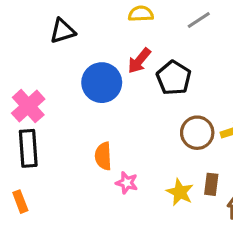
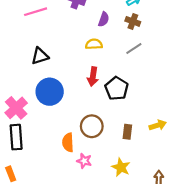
red arrow: (139, 61) -> (93, 77), turned -30
blue circle: (102, 83) -> (50, 92), moved
brown circle: (197, 133) -> (92, 126), moved
brown rectangle: (211, 184) -> (127, 132), moved

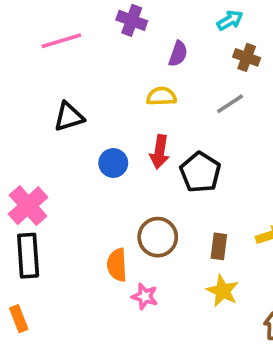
brown cross: (133, 21) -> (247, 57), moved
blue circle: (50, 92) -> (113, 163), moved, size x0.6
yellow star: (121, 167) -> (223, 291), moved

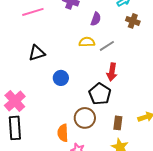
gray line: (230, 104) -> (107, 46), moved
red arrow: (160, 152) -> (112, 72), moved
black pentagon: (200, 172) -> (100, 94), moved

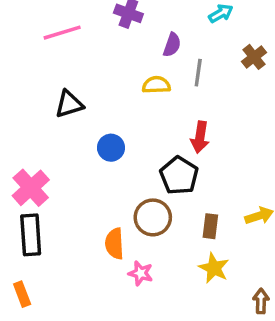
brown cross: (133, 21) -> (254, 57), moved, turned 32
gray line: (107, 46) -> (198, 73), moved, turned -49

